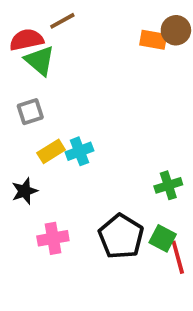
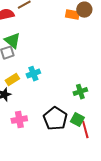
green triangle: (40, 61) -> (12, 41), moved
yellow rectangle: (51, 151) -> (12, 80), moved

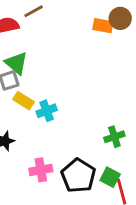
yellow rectangle: (12, 80) -> (23, 101), moved, turned 64
pink cross: (19, 120) -> (41, 170), moved

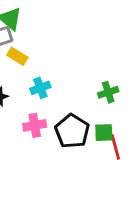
cyan cross: (47, 111) -> (40, 88), moved
green square: (110, 177) -> (104, 133), turned -30

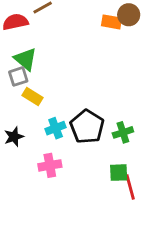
black pentagon: (72, 131) -> (87, 127), moved

